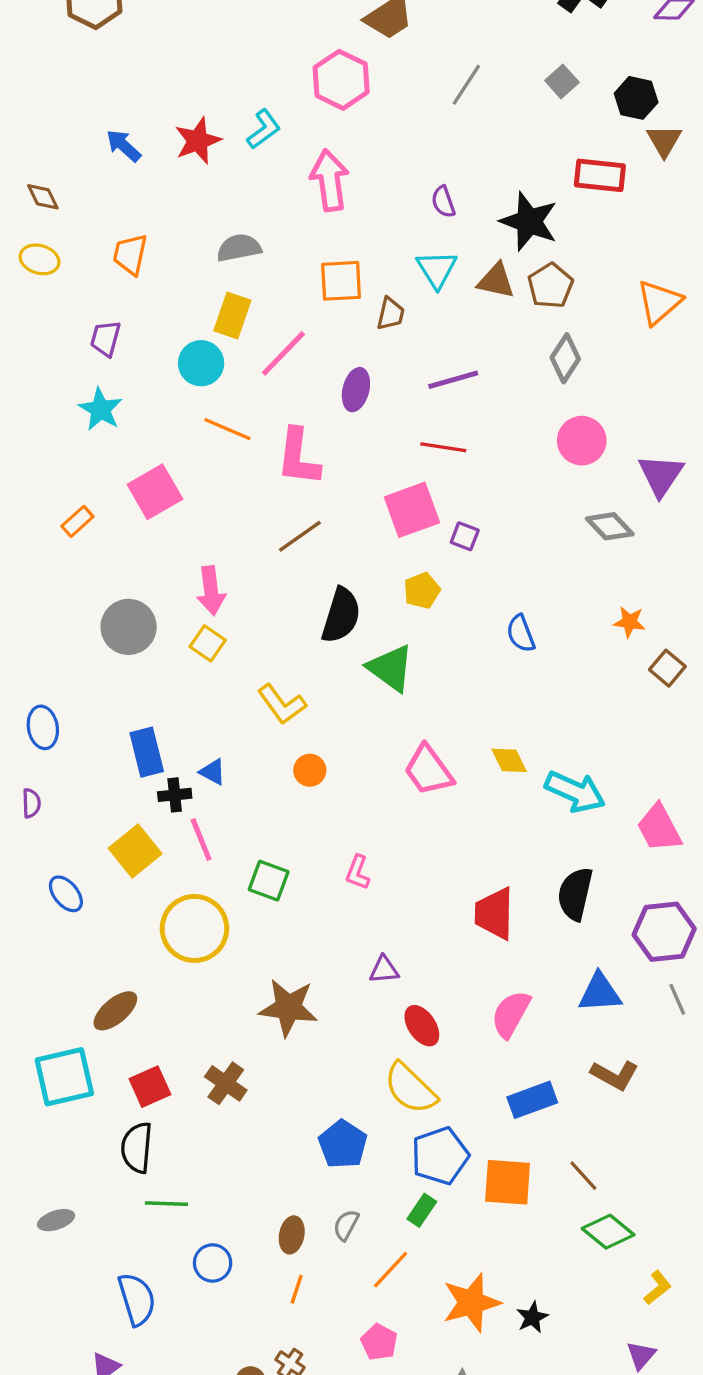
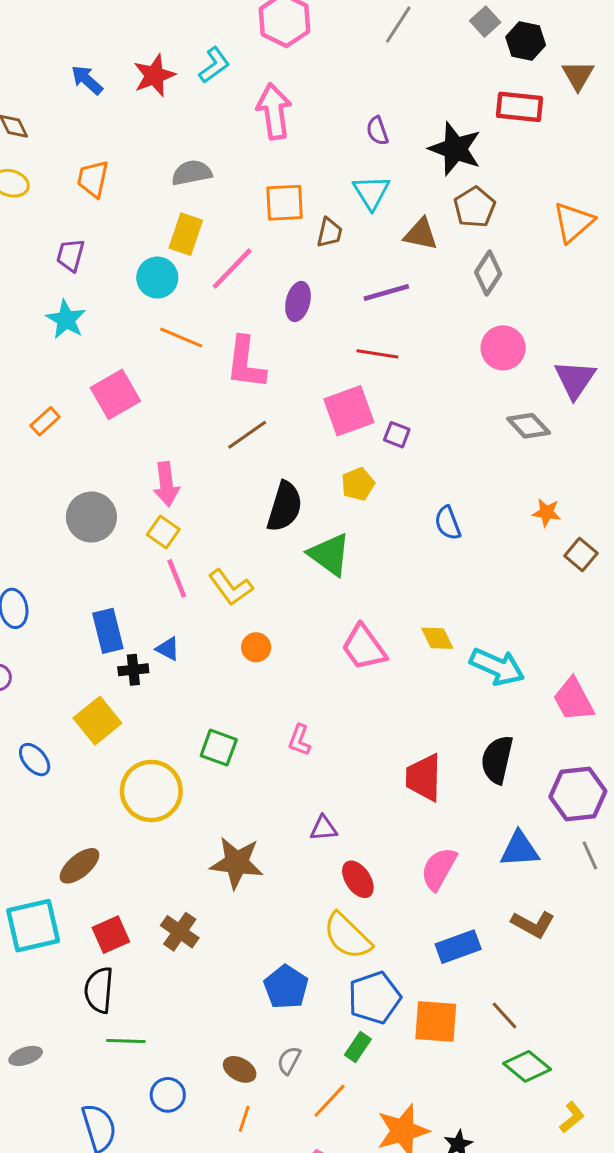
black hexagon: (636, 98) -> (526, 41), moved
brown triangle: (496, 281) -> (421, 234), moved
pink line: (201, 839) -> (177, 578), moved
brown ellipse: (292, 1235) -> (240, 1069), turned -72

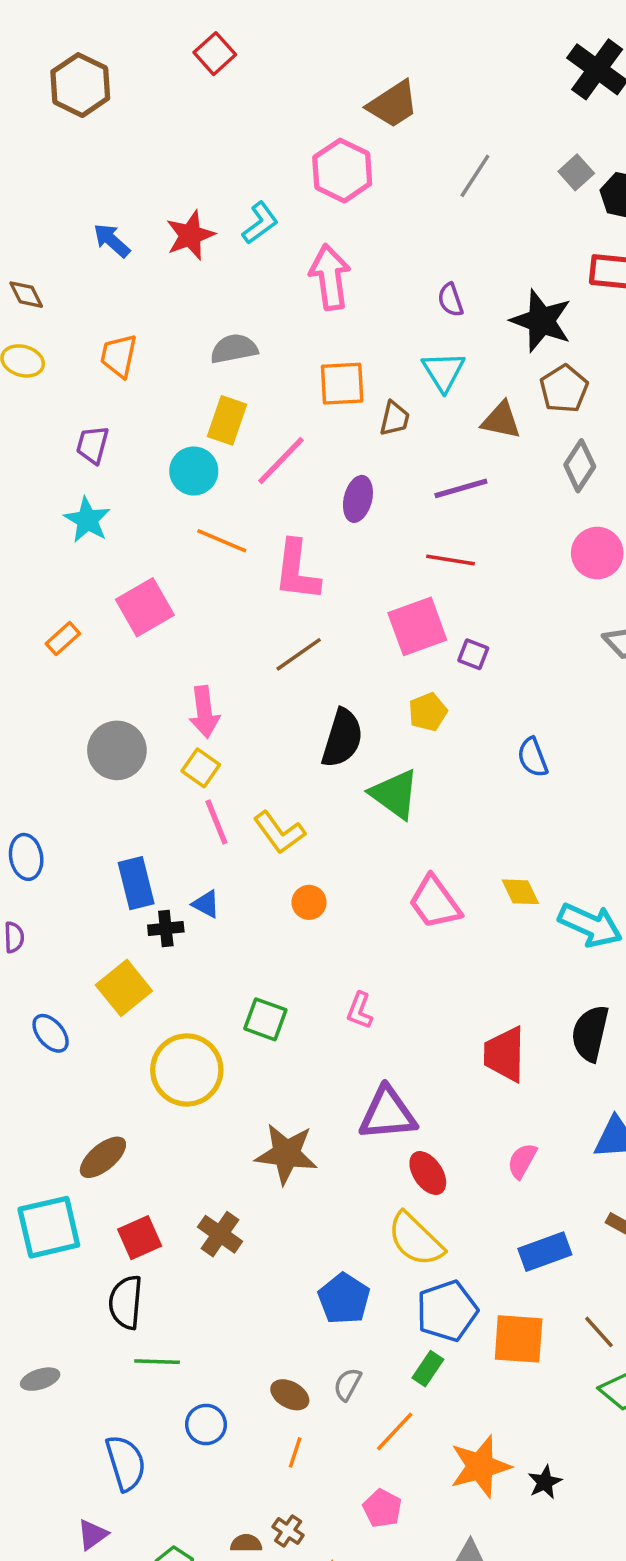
purple triangle: (323, 828) -> (388, 1114), size x1.8
pink semicircle: (439, 869) -> (522, 1161), size x0.7

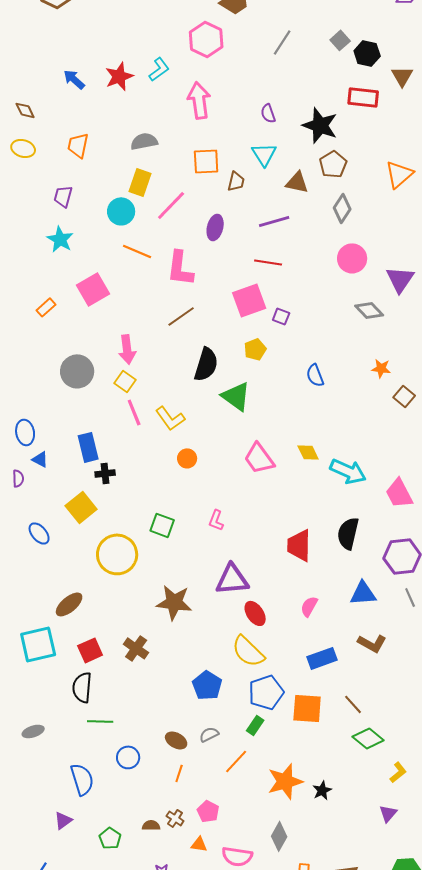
blue triangle: (206, 904) -> (40, 459), moved
gray semicircle: (347, 1384) -> (209, 734), turned 36
pink pentagon: (382, 1508) -> (208, 811), moved

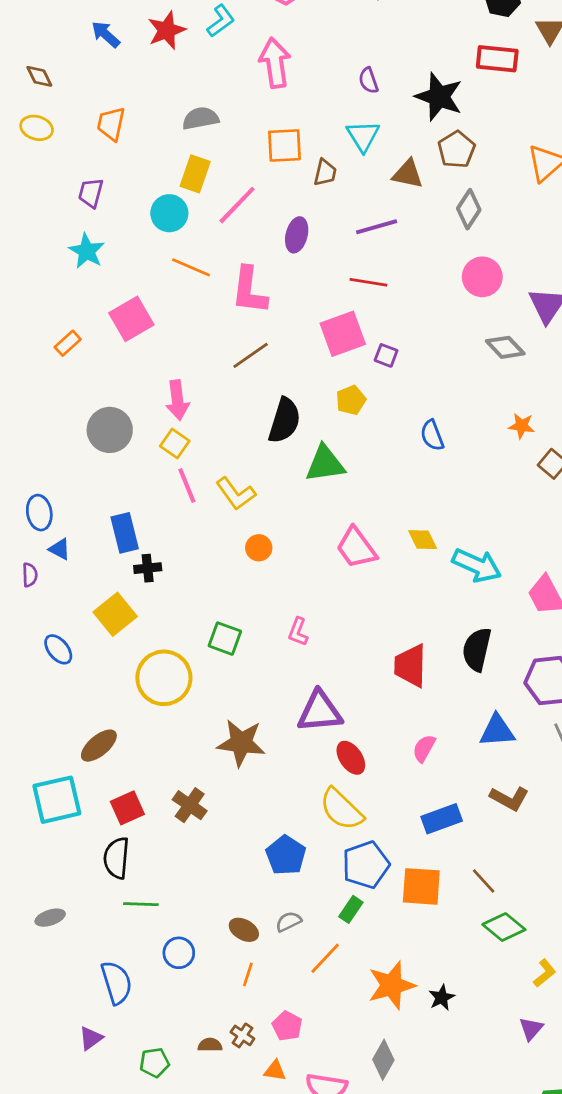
green triangle: (236, 396) -> (325, 464), turned -44
green pentagon: (110, 838) -> (154, 1063), turned 30

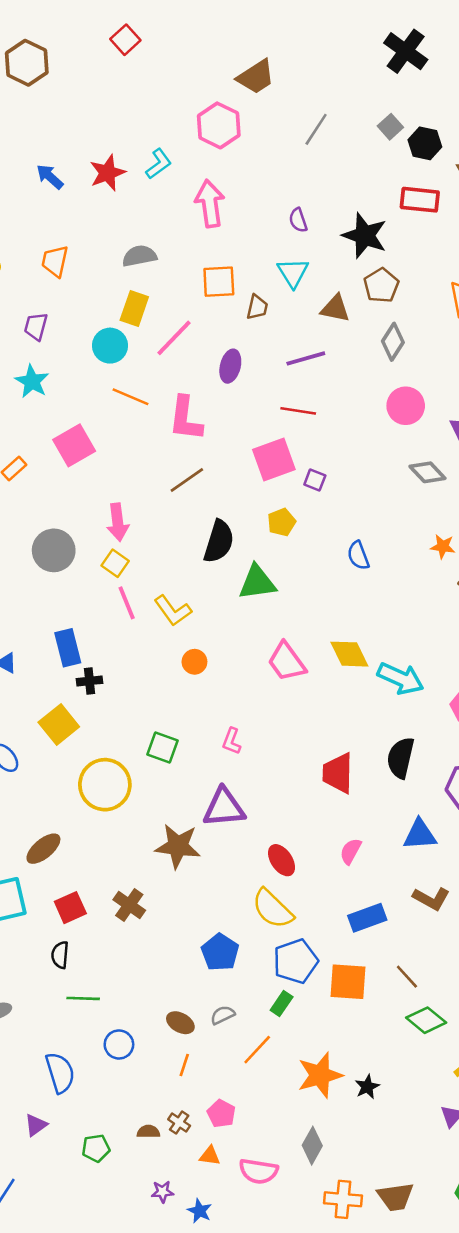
yellow diamond: (423, 540) -> (349, 654), size x1.4
purple triangle: (320, 712) -> (224, 808), moved
black semicircle: (116, 858) -> (60, 955), size x0.7

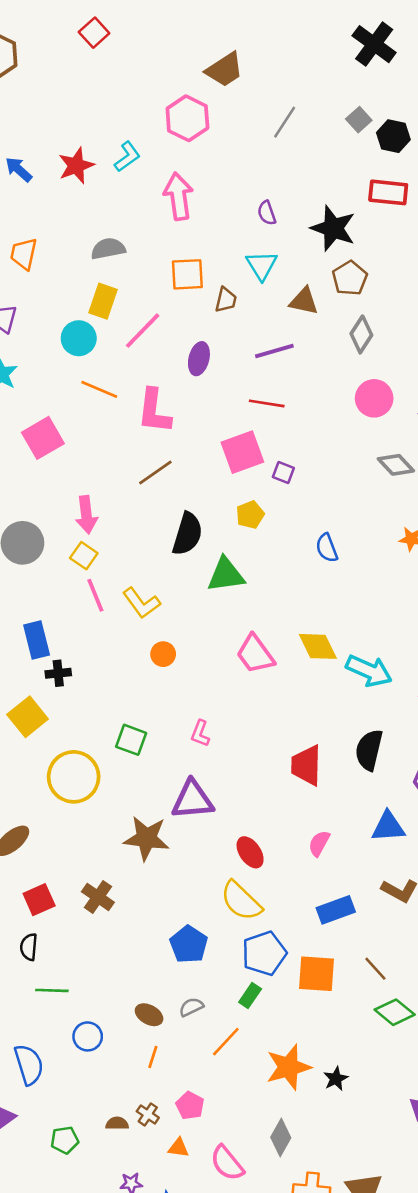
pink semicircle: (258, 1171) -> (227, 1163), turned 42

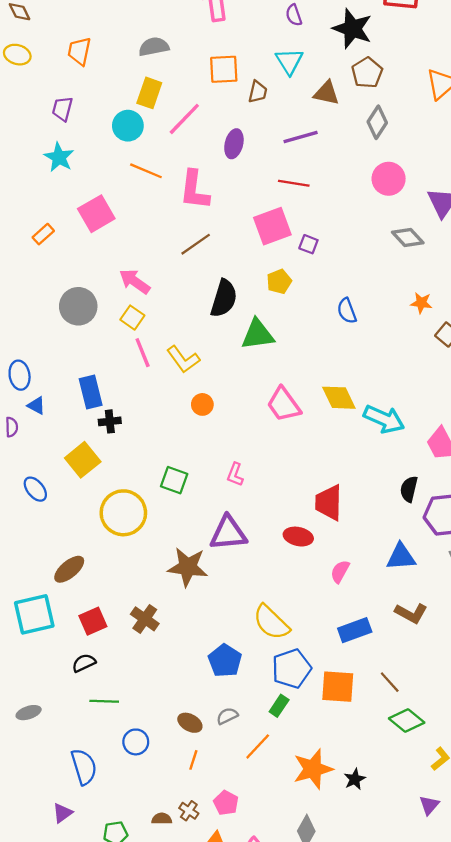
pink arrow: (86, 515) -> (135, 281), turned 132
black semicircle: (369, 750) -> (409, 489), moved, size x0.7
red ellipse: (250, 852) -> (298, 537), moved, turned -44
black semicircle: (29, 947) -> (84, 663), turned 60

